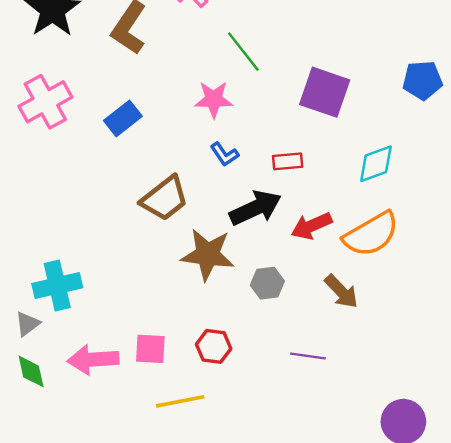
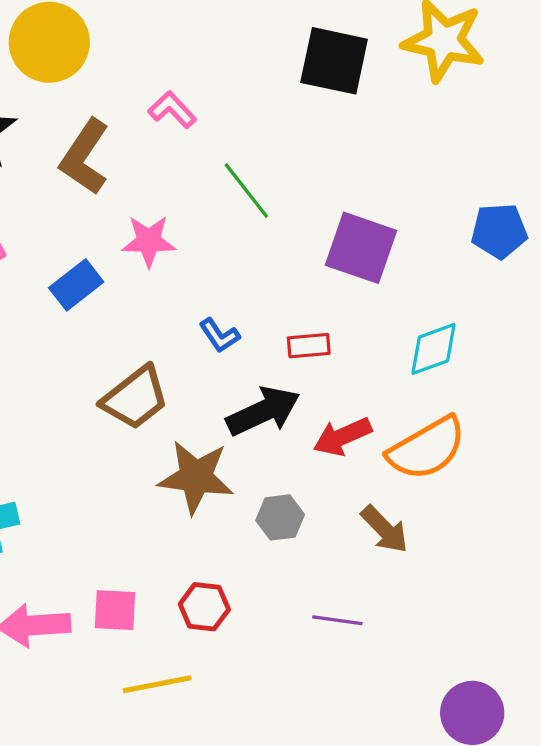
pink star: (214, 99) -> (149, 241), moved

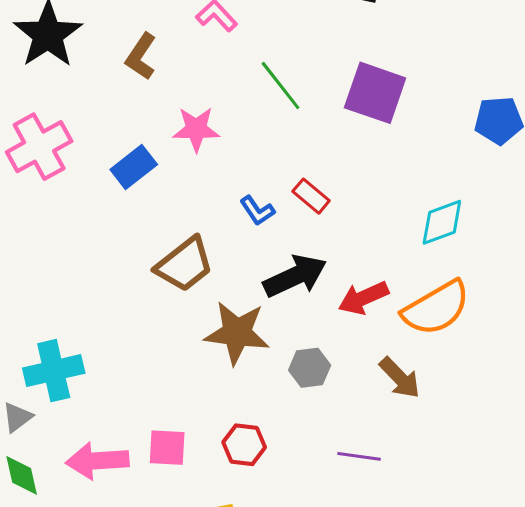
brown L-shape: (85, 157) -> (141, 56), size x0.7
purple square: (361, 248) -> (375, 93), moved
red rectangle: (309, 346) -> (311, 196), moved, turned 45

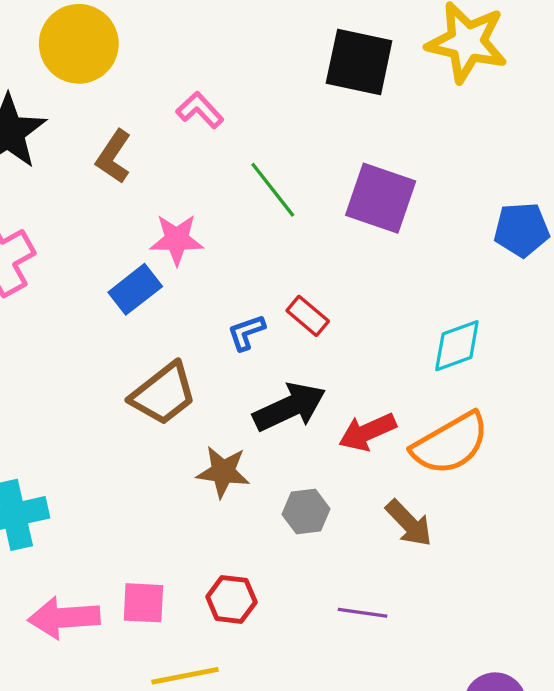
blue rectangle: (134, 167) -> (135, 289), moved
blue L-shape: (257, 211) -> (246, 332), turned 105
brown star: (237, 333) -> (223, 472), size x0.7

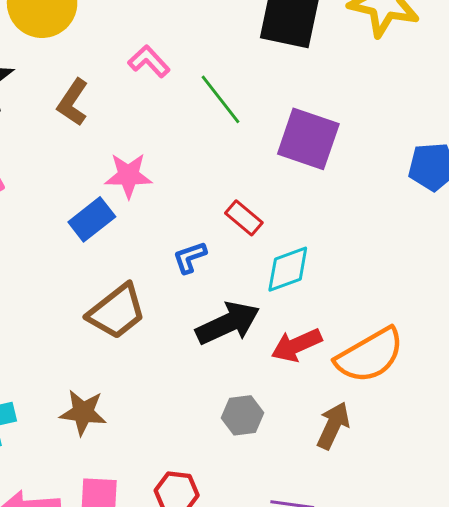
green line: (273, 190) -> (221, 99), moved
red rectangle: (308, 316) -> (244, 218), moved
cyan diamond: (457, 346) -> (288, 269), moved
brown star: (223, 472) -> (83, 412), moved
brown arrow: (409, 523) -> (333, 426), turned -111

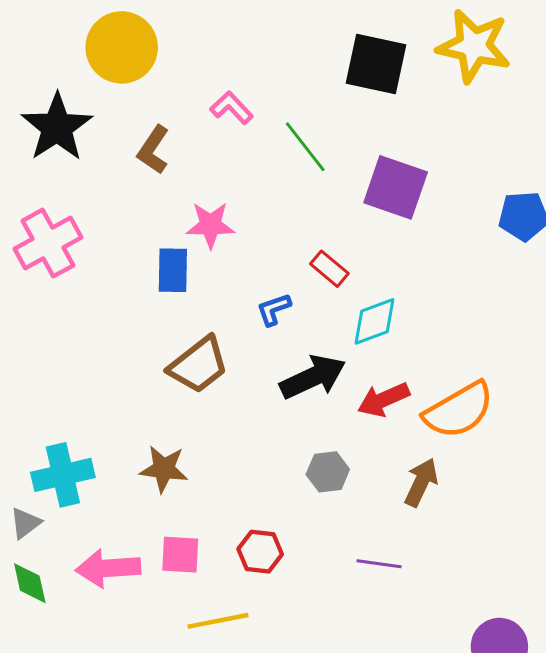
blue rectangle: (92, 219) -> (173, 270), turned -51

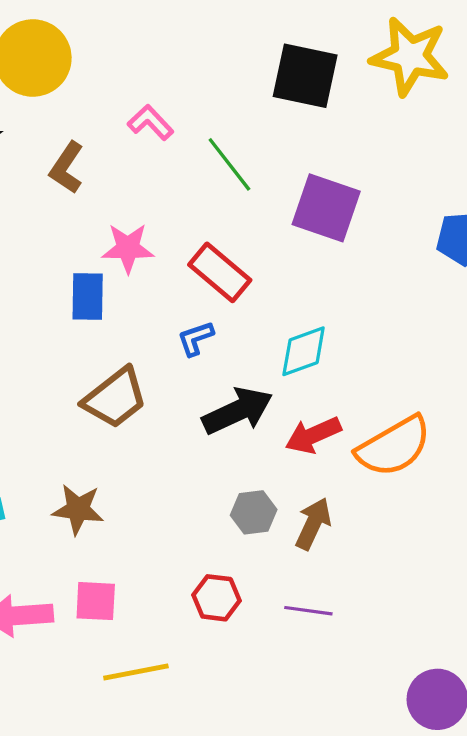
red rectangle: (329, 269) -> (220, 272), moved, size x1.5
brown arrow: (421, 482) -> (313, 524), moved
red hexagon: (260, 552) -> (217, 598), moved

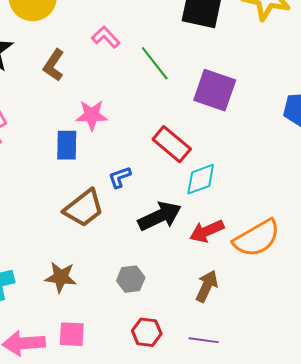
red rectangle: (220, 272) -> (172, 144), moved
blue L-shape: (196, 338) -> (120, 177), moved
gray hexagon: (254, 512) -> (131, 279), moved

